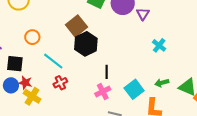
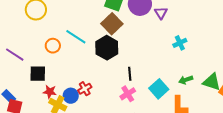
brown square: (76, 26) -> (112, 24), moved
cyan cross: (159, 45) -> (180, 43), turned 32
cyan line: (53, 61) -> (76, 37), moved
blue circle: (11, 85) -> (71, 96), moved

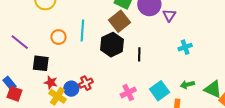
cyan line: (76, 37) -> (82, 30), turned 55
black line: (130, 74) -> (139, 54), moved

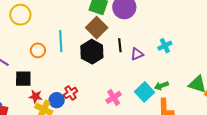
purple triangle: (169, 15) -> (137, 54), moved, turned 40
black line: (139, 54) -> (120, 45), moved
green arrow: (187, 85) -> (161, 86), moved

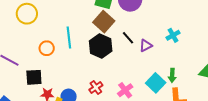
black line: (120, 45) -> (128, 38), turned -32
green arrow: (161, 86) -> (172, 75), turned -64
red cross: (71, 93) -> (96, 88), moved

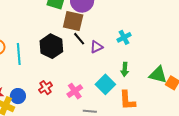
brown square: (104, 22) -> (73, 21), moved, turned -30
cyan line: (69, 37) -> (19, 54), moved
green arrow: (172, 75) -> (125, 69), moved

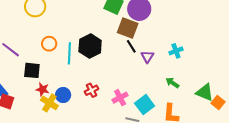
black hexagon: (51, 46) -> (90, 46), moved
purple triangle: (96, 47) -> (147, 57), turned -40
green arrow: (125, 69) -> (172, 83), turned 112
cyan square: (105, 84) -> (145, 105), moved

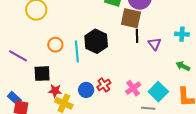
black line: (131, 46) -> (137, 36), turned 40
cyan cross: (176, 51) -> (182, 34), turned 32
blue circle: (63, 95) -> (86, 90), moved

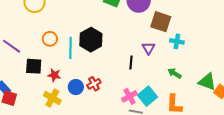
brown square: (131, 18) -> (161, 22), moved
black line: (137, 36) -> (131, 62), moved
pink cross: (133, 88) -> (129, 96), moved
red star: (55, 91) -> (54, 75), moved

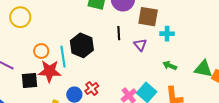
black line: (131, 62) -> (119, 33), moved
red star: (54, 75) -> (50, 71), moved, size x1.6

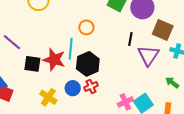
black hexagon: (82, 45) -> (88, 64), moved
purple triangle: (140, 45) -> (148, 55), size x1.6
orange circle: (41, 51) -> (86, 27), moved

